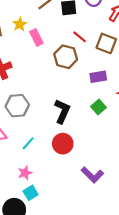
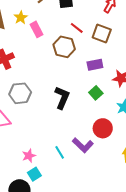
cyan line: (28, 143) -> (60, 152), moved, turned -72
red circle: (63, 144) -> (103, 128), moved
purple L-shape: (92, 175) -> (83, 145), moved

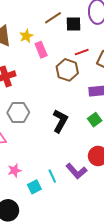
red line: (77, 28) -> (82, 52), turned -64
pink star: (29, 156) -> (14, 170), moved
cyan square: (34, 174) -> (34, 187), moved

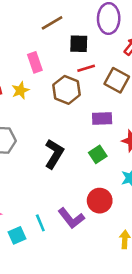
black square: (74, 24) -> (79, 44), moved
yellow star: (26, 36) -> (20, 90), moved

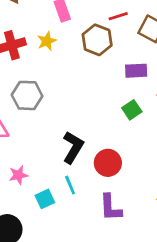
black L-shape: (54, 154) -> (73, 147), moved
red circle: (100, 201) -> (108, 163), moved
purple L-shape: (71, 218) -> (110, 208), moved, turned 36

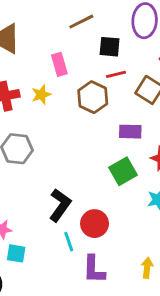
green square: (132, 110) -> (123, 171), size x1.4
cyan line: (70, 185) -> (69, 242), moved
cyan square: (45, 199) -> (16, 253), moved, turned 30

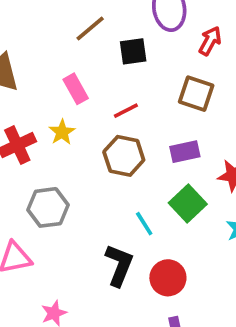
red line: (116, 74) -> (126, 111), moved
brown hexagon: (93, 97) -> (124, 156), moved
cyan line: (69, 242) -> (144, 224), moved

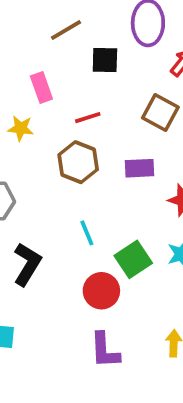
yellow star: (62, 132) -> (21, 128), turned 30
green square: (188, 204) -> (133, 259), moved
black L-shape: (119, 265) -> (27, 264), moved

